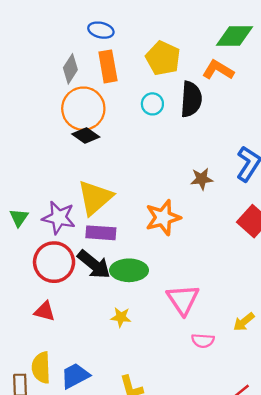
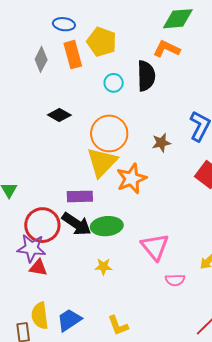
yellow pentagon: (163, 58) -> (102, 42), moved
orange circle: (83, 109) -> (109, 133), moved
yellow triangle: (95, 198) -> (102, 162), moved
purple star: (59, 218) -> (31, 248), moved

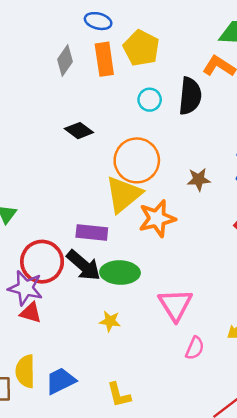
pink semicircle: (175, 280) -> (195, 348), turned -72

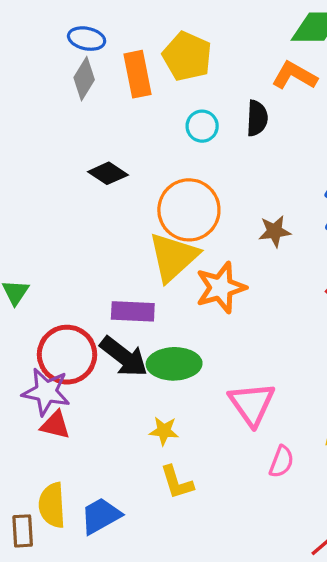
blue ellipse: (98, 21) -> (87, 39), moved
black semicircle: (190, 96) -> (257, 118), size x0.7
yellow L-shape: (119, 395) -> (177, 482), moved

